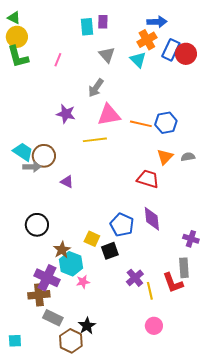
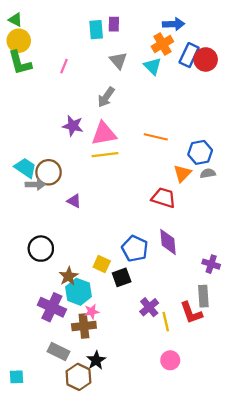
pink triangle: (109, 115) -> (104, 134), moved
blue hexagon: (166, 123) -> (200, 152), moved
brown cross: (39, 295) -> (84, 326), moved

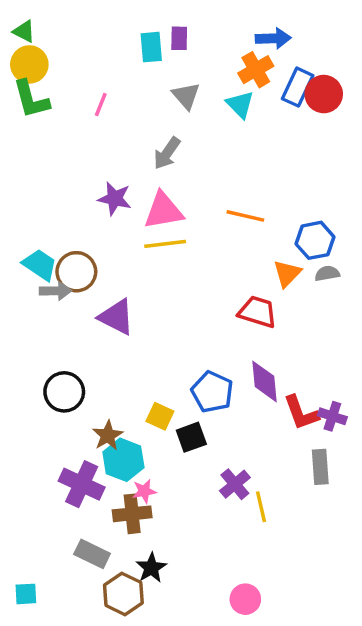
purple triangle: (74, 201) -> (116, 317), size x1.6
red L-shape: (191, 313) -> (301, 413), moved
pink circle: (170, 360) -> (245, 599), moved

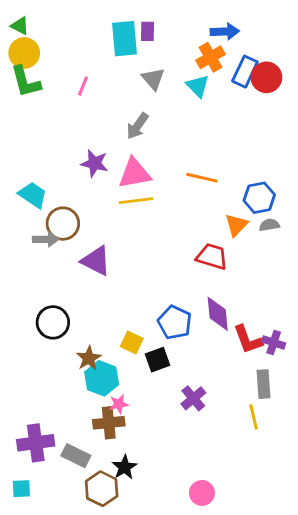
cyan rectangle: (151, 47) -> (125, 39), size x1.4
cyan trapezoid: (40, 265) -> (33, 195), moved
purple cross: (82, 484) -> (36, 443), moved, turned -33
yellow line: (261, 507) -> (254, 417), moved

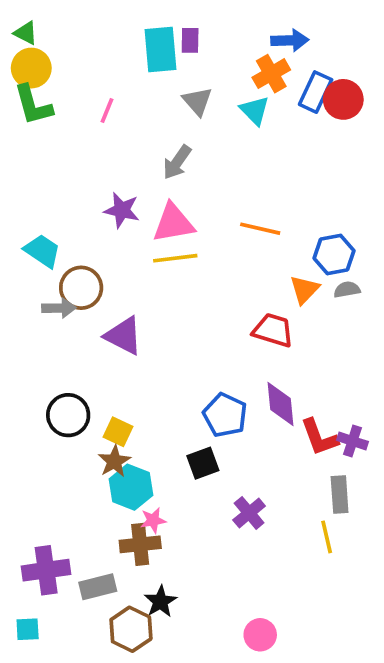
yellow square: (132, 342) -> (118, 432), moved
gray rectangle: (76, 456) -> (98, 587), turned -40

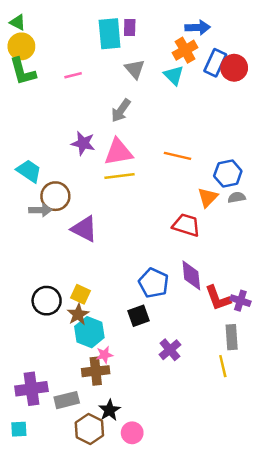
pink line: (107, 111) -> (73, 75), turned 54
black circle: (68, 415) -> (47, 301), moved
pink circle: (260, 635) -> (132, 433), moved

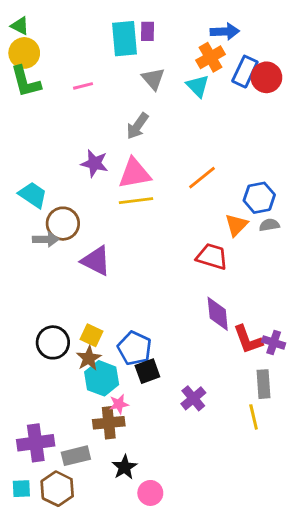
orange line: (177, 156) -> (202, 178), turned -52
blue pentagon: (154, 283) -> (135, 348), moved
black square: (138, 316) -> (147, 371), moved
brown hexagon: (89, 429) -> (57, 489), moved

